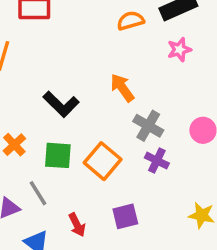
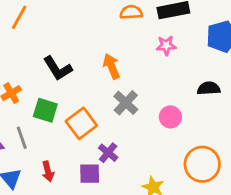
purple cross: (157, 161) -> (108, 153), moved

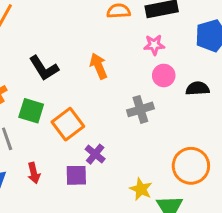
gray cross: (126, 103) -> (140, 109), moved, turned 30
pink circle: (170, 117) -> (164, 75), moved

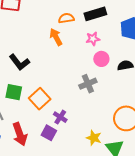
orange arrow: (99, 66) -> (56, 37), moved
red arrow: (34, 173) -> (20, 134), size x1.6
purple square: (76, 175) -> (49, 133), turned 35

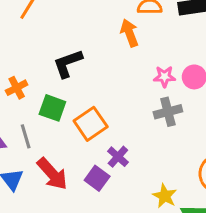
pink star: (93, 39) -> (164, 77), moved
black L-shape: (19, 62) -> (68, 63), turned 100
red arrow: (20, 134) -> (52, 174), turned -30

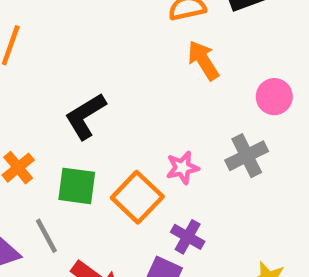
orange arrow: (129, 33) -> (203, 60), moved
pink star: (164, 77) -> (182, 168), moved

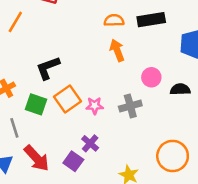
orange square: (137, 197) -> (67, 99), moved

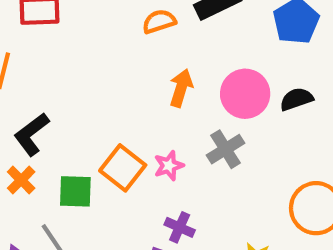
orange arrow: (117, 50) -> (181, 88), moved, turned 55
black L-shape: (48, 68) -> (32, 134), moved
pink circle: (151, 77) -> (245, 94), size x1.5

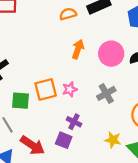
gray cross: (226, 149) -> (106, 93), moved
orange square: (123, 168) -> (46, 89), turned 35

